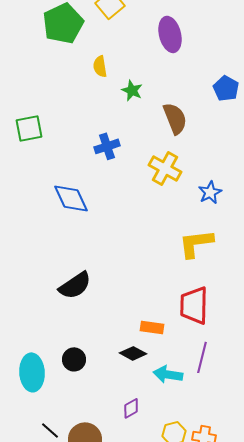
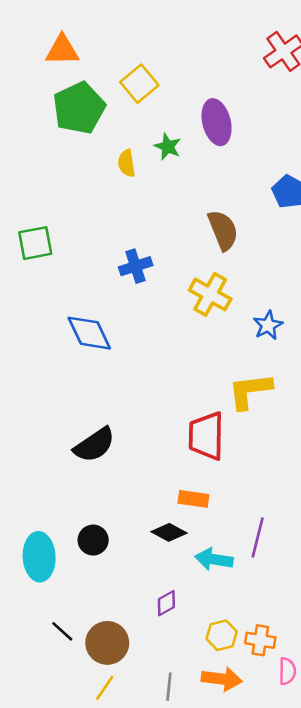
green star: (132, 90) -> (168, 147), moved
red trapezoid: (194, 305) -> (206, 436), moved

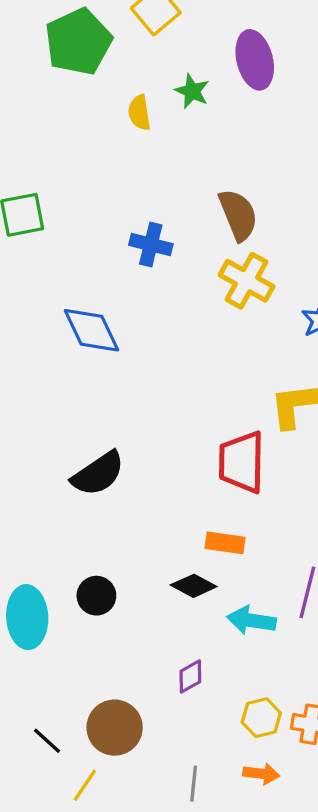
brown semicircle: (223, 230) -> (238, 215), moved
blue cross: (136, 266) -> (151, 244), turned 32
black line: (62, 631) -> (47, 741), moved
orange arrow: (222, 679) -> (261, 774), size x0.7
yellow line: (105, 688) -> (85, 785), moved

